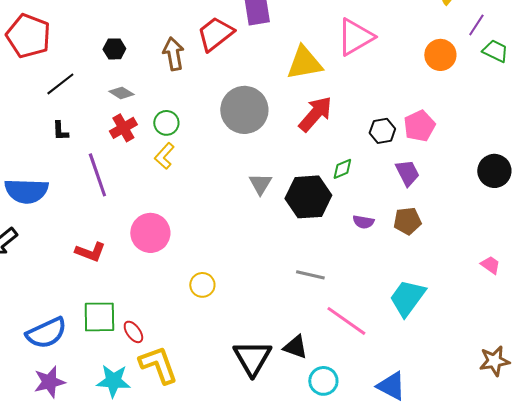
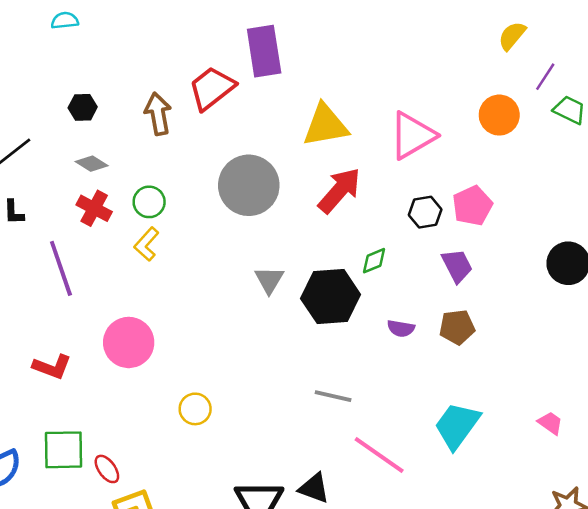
pink triangle: (355, 37) -> (412, 135), moved
red cross: (123, 128) -> (94, 208), turned -32
pink trapezoid: (490, 265) -> (550, 423), moved

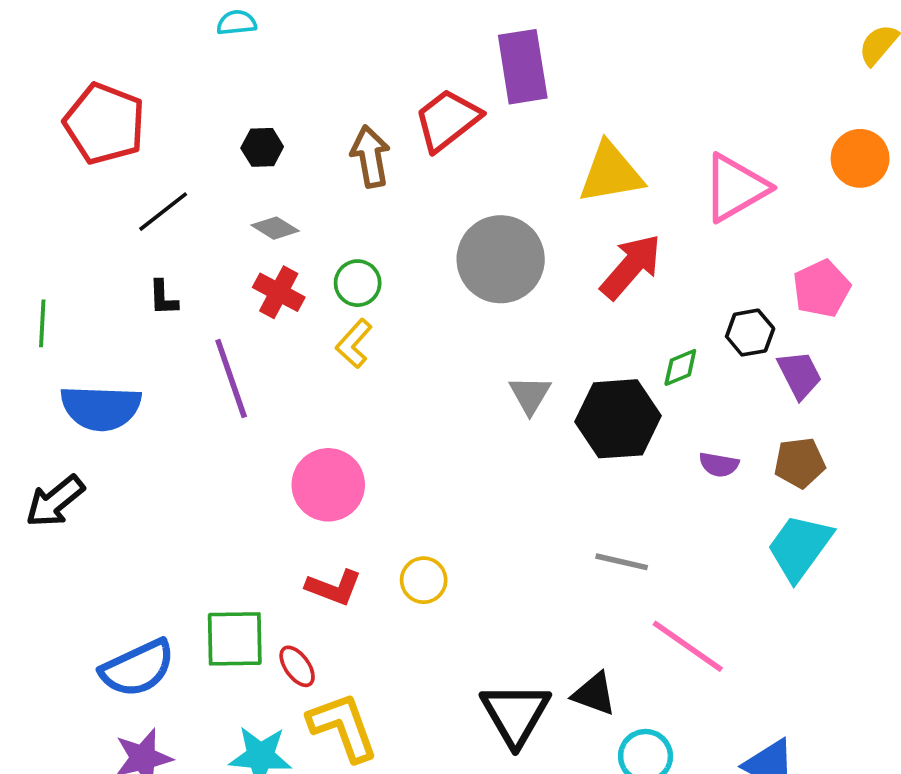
black hexagon: (425, 212) -> (750, 333), moved
red L-shape: (52, 367) -> (334, 587), moved
cyan trapezoid: (457, 426) -> (800, 547), moved

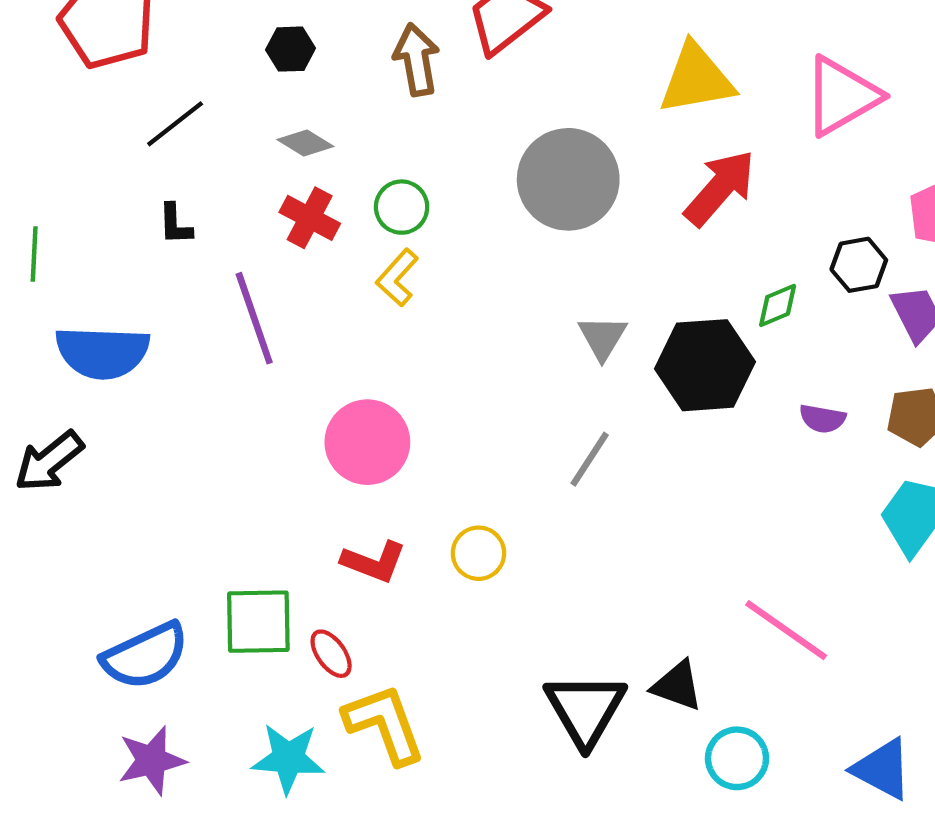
gray line: (622, 562) -> (590, 459), moved, turned -70

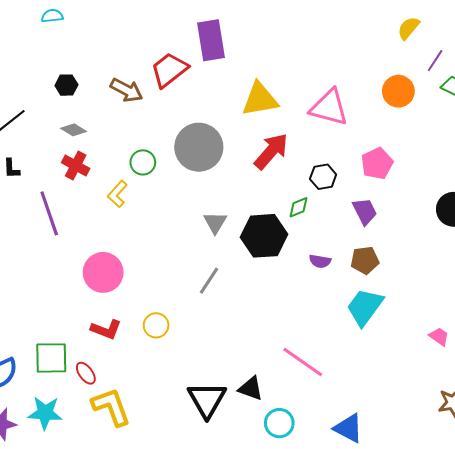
brown arrow: (417, 60) -> (127, 90), turned 128
pink triangle: (842, 96) -> (329, 107), turned 45
green circle: (402, 207) -> (143, 162), moved
black hexagon: (859, 265) -> (323, 177), moved
cyan star: (288, 758) -> (45, 413), moved

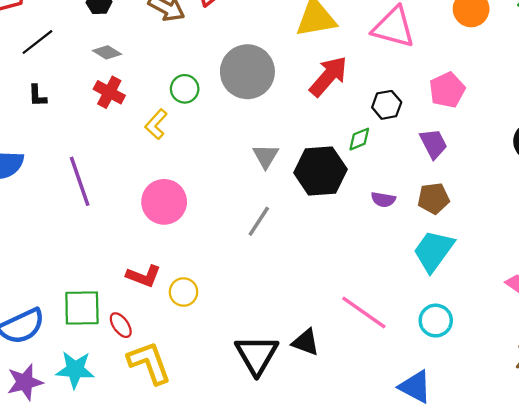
purple line: (49, 213) -> (80, 181), moved
pink circle: (103, 272) -> (164, 202), moved
yellow circle: (156, 325) -> (184, 292), moved
cyan circle: (279, 423) -> (436, 321), moved

